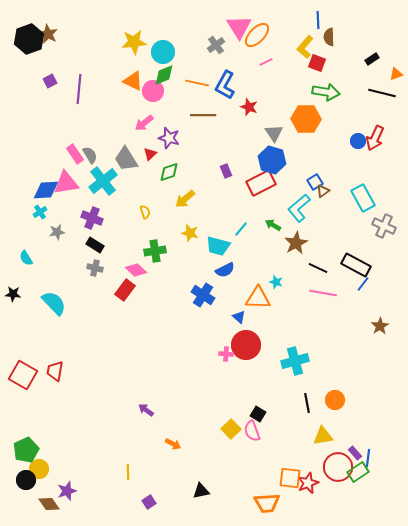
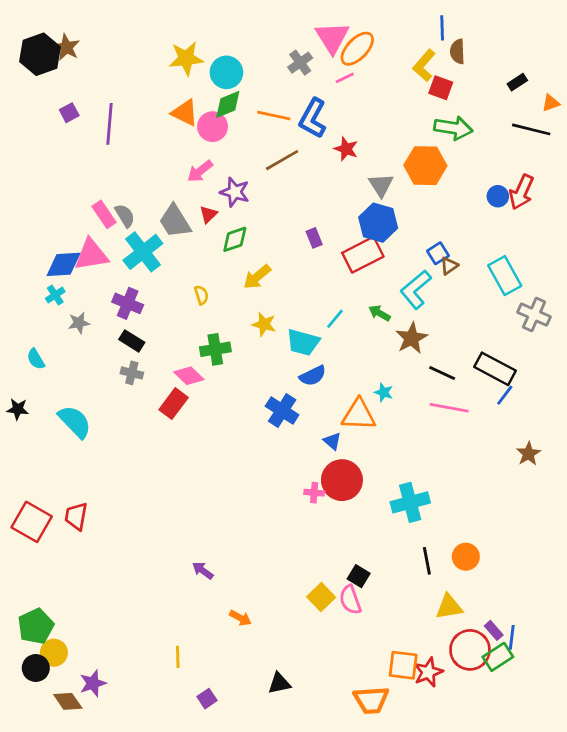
pink line: (266, 62) -> (345, 78), moved
brown line: (203, 115) -> (282, 160), turned -30

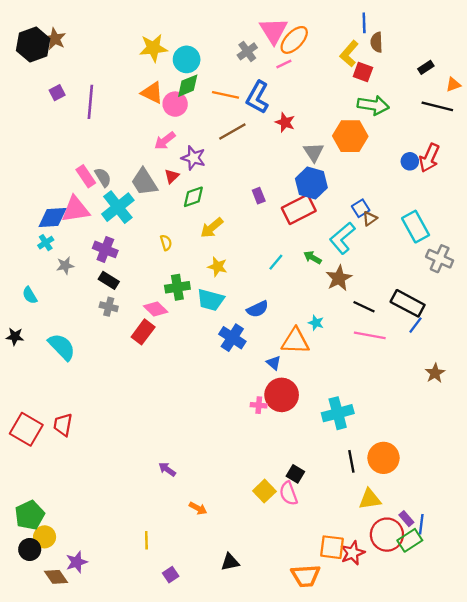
cyan trapezoid: (303, 342) -> (211, 300), moved
orange circle: (466, 557) -> (383, 458), size x1.4

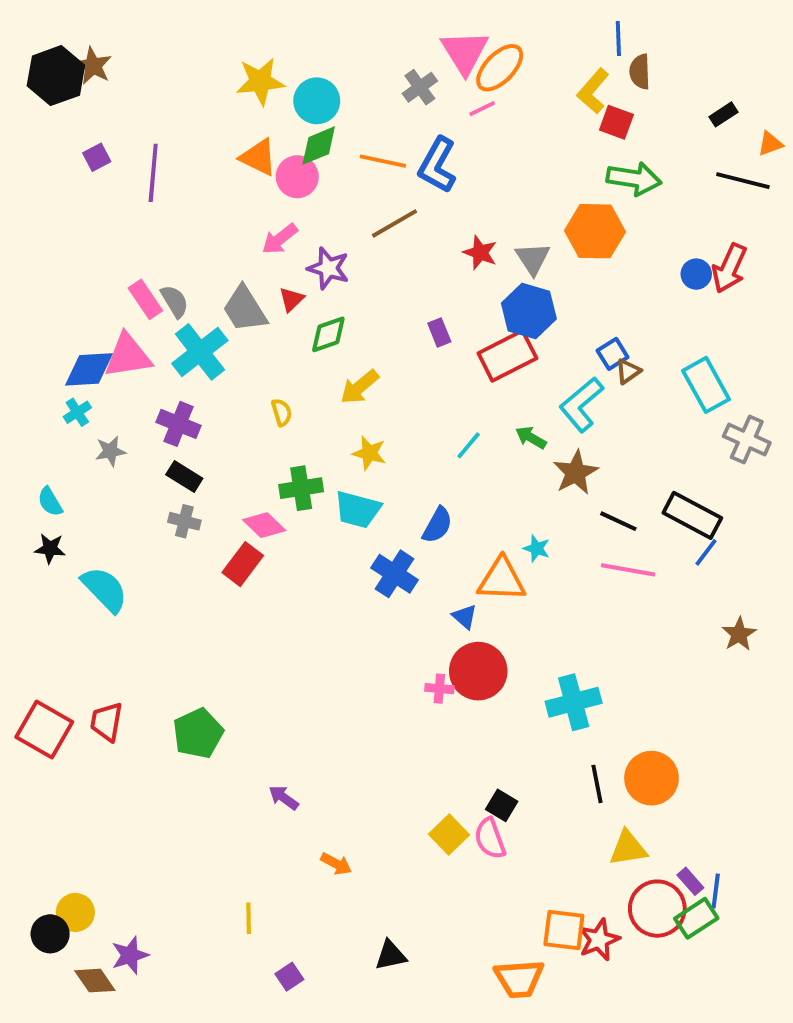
red star: (285, 122) -> (480, 253), moved
blue semicircle: (258, 309) -> (437, 525), turned -35
black star: (15, 336) -> (50, 548), moved
green pentagon: (30, 515) -> (198, 733), moved

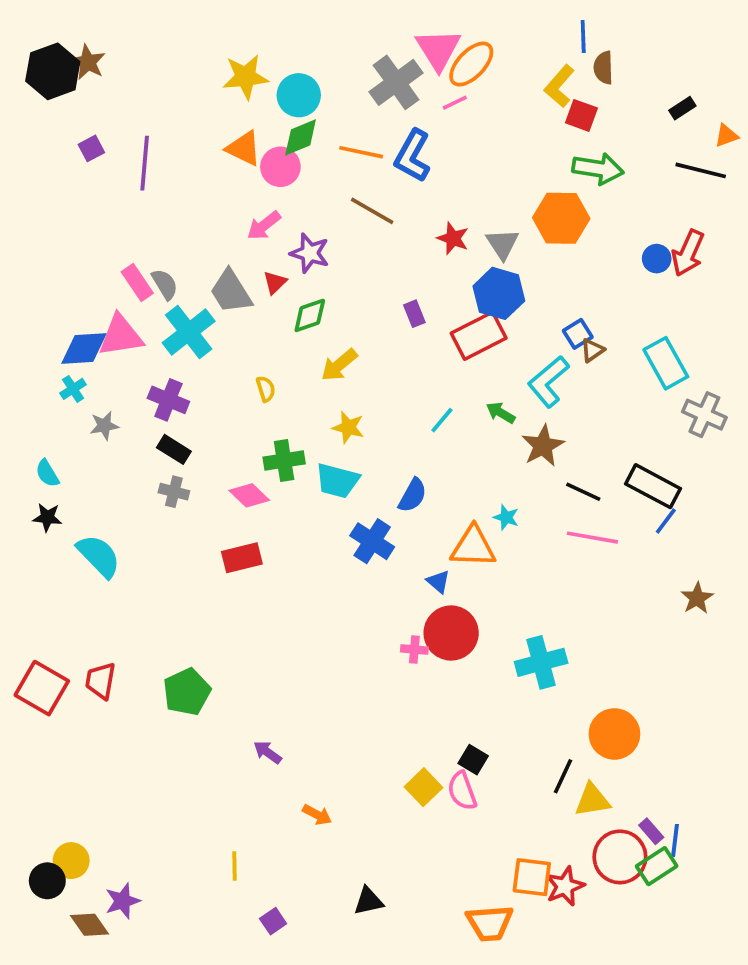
gray cross: (420, 87) -> (396, 82), size x1.6
brown line: (395, 223) -> (372, 211), turned 60
red rectangle: (243, 564) -> (242, 558), moved, turned 39
black line: (597, 784) -> (563, 776), moved, turned 36

